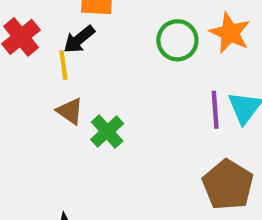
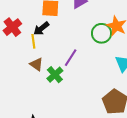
green circle: (177, 40) -> (101, 33), moved
purple line: (215, 110) -> (71, 58), moved, turned 36

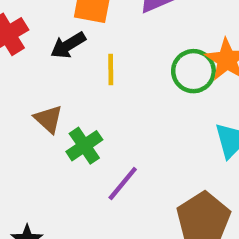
yellow line: (33, 41) -> (111, 69), moved
purple line: (71, 58) -> (123, 183), moved

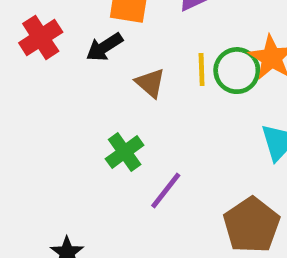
yellow line: (111, 69) -> (202, 69), moved
brown triangle: (48, 119) -> (150, 83), moved

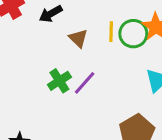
purple line: (166, 190) -> (85, 83), moved

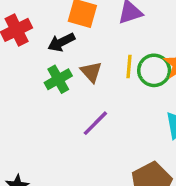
green cross: (59, 81) -> (58, 79), moved

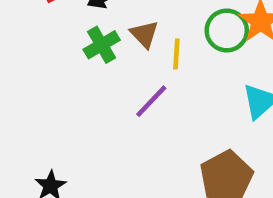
yellow line: (129, 67) -> (176, 54), moved

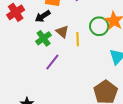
purple line: (151, 101) -> (52, 62), moved

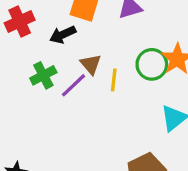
green cross: (44, 38) -> (43, 75), moved
purple line: (52, 62) -> (74, 85), moved

